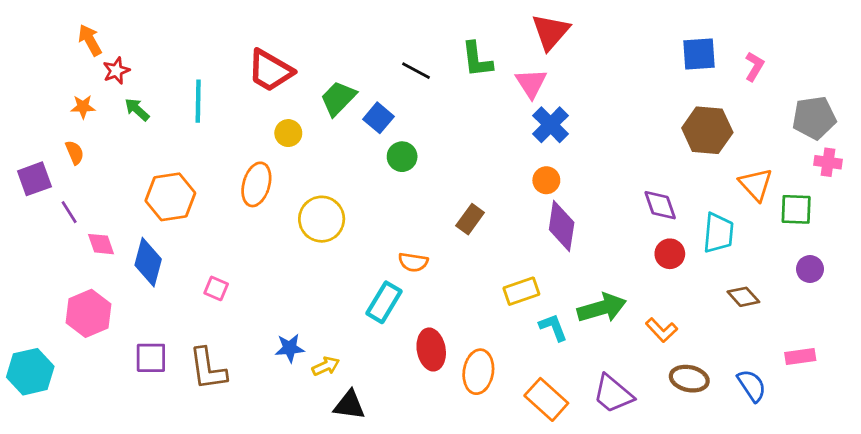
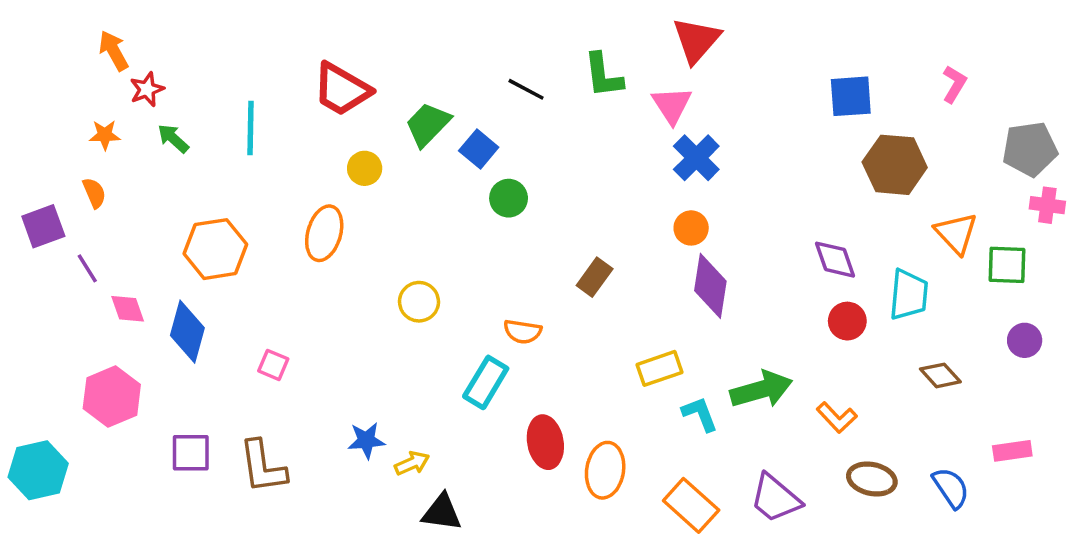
blue square: (699, 54) -> (851, 96), moved
yellow circle: (322, 219) -> (419, 302), moved, size x0.7

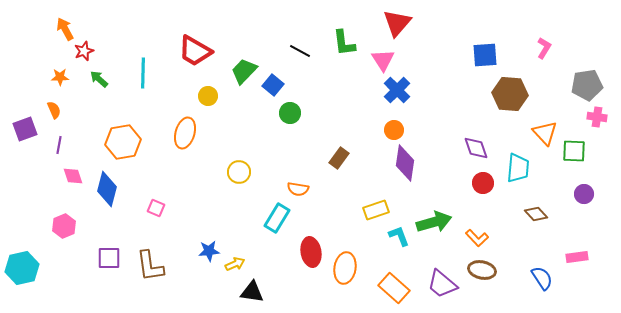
purple line: (87, 268) -> (59, 145), moved, turned 42
pink hexagon: (112, 396) -> (64, 226), size x0.7
brown ellipse: (872, 479) -> (482, 270), moved

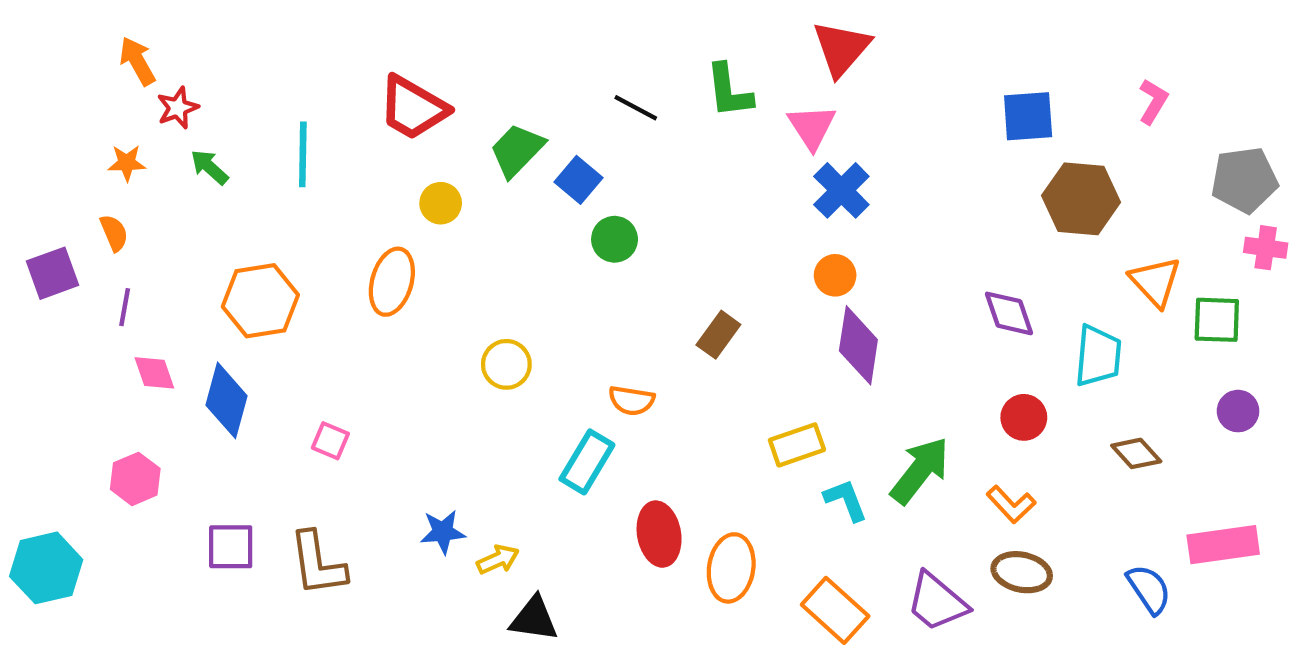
red circle: (483, 183) -> (1024, 417), moved
green arrow: (434, 222) -> (920, 470), turned -36
pink rectangle: (577, 257) -> (1223, 545), size x1.5

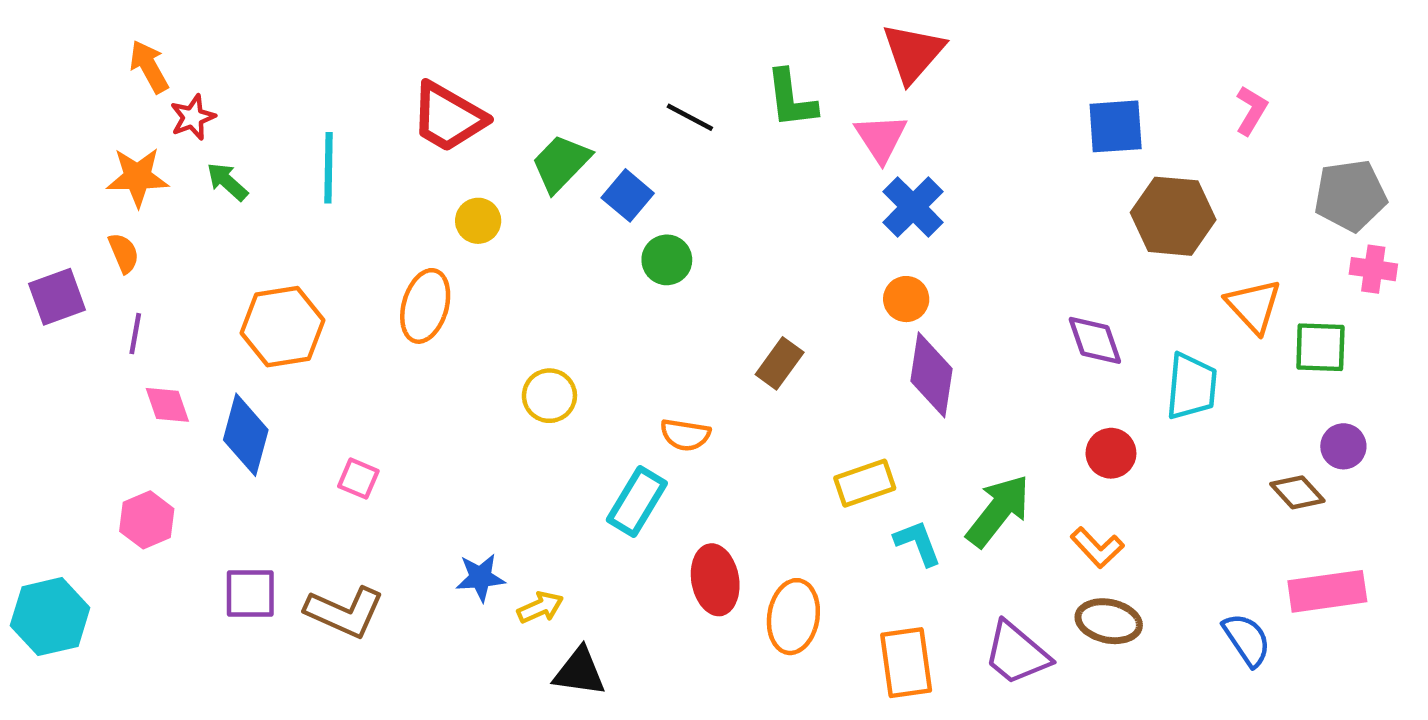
orange star: (127, 163) -> (138, 177), size x1.5
brown diamond: (1136, 453) -> (1297, 492), moved
brown L-shape: (318, 564) -> (345, 612), turned -58
orange rectangle: (835, 610) -> (906, 663), turned 40

